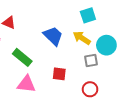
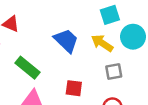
cyan circle: (106, 45) -> (133, 37), moved

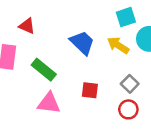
gray square: (114, 71) -> (130, 84), moved, turned -36

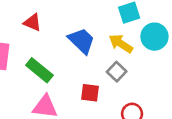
red triangle: (27, 26) -> (32, 23), moved
gray square: (130, 84) -> (117, 72), moved

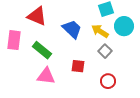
red triangle: (32, 23) -> (37, 16), size x1.5
gray square: (117, 72) -> (105, 51), moved

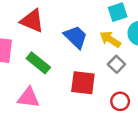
red square: (78, 66) -> (83, 83), size x1.5
pink triangle: (46, 76) -> (28, 98), moved

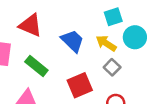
red square: (83, 83) -> (80, 85), turned -30

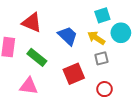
gray square: (112, 67) -> (101, 58), turned 32

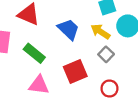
gray square: (101, 58) -> (106, 54), turned -32
pink triangle: (29, 86) -> (39, 85), moved

